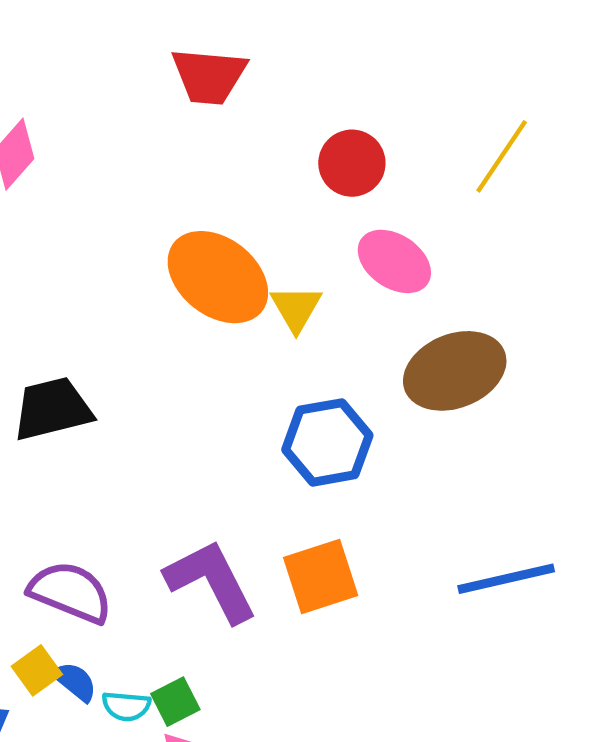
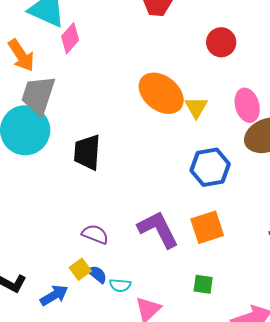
pink ellipse: (394, 261) -> (247, 105), moved, turned 40
black trapezoid: (53, 409) -> (87, 152), turned -72
purple semicircle: (70, 592) -> (95, 234), size x0.7
green square: (175, 702) -> (203, 284), moved, turned 35

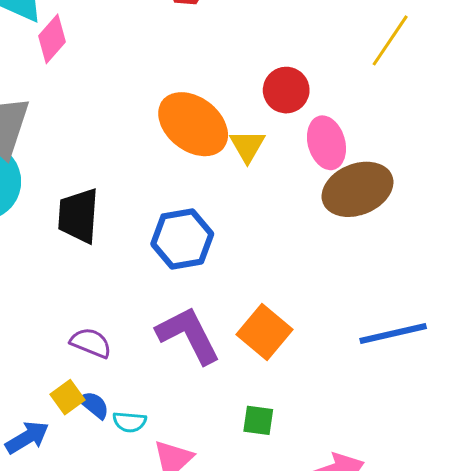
red circle: (221, 42) -> (286, 90), moved
blue hexagon: (210, 167) -> (182, 239), moved
orange square: (207, 227) -> (264, 332), turned -32

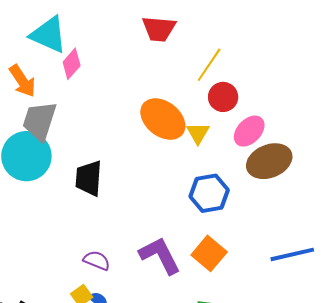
yellow line: (390, 40) -> (209, 65), moved
pink ellipse: (326, 143) -> (249, 131), turned 60
blue hexagon: (182, 239) -> (209, 193), moved

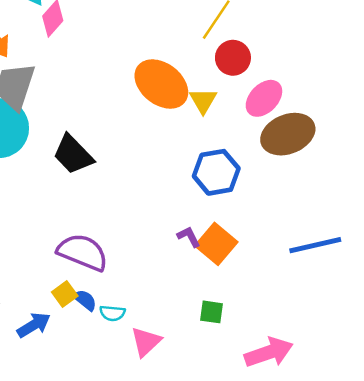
black trapezoid: (89, 178) -> (73, 154), turned -48
purple L-shape: (160, 255) -> (189, 237), moved, size x0.5
purple semicircle: (97, 260) -> (83, 252), size x1.6

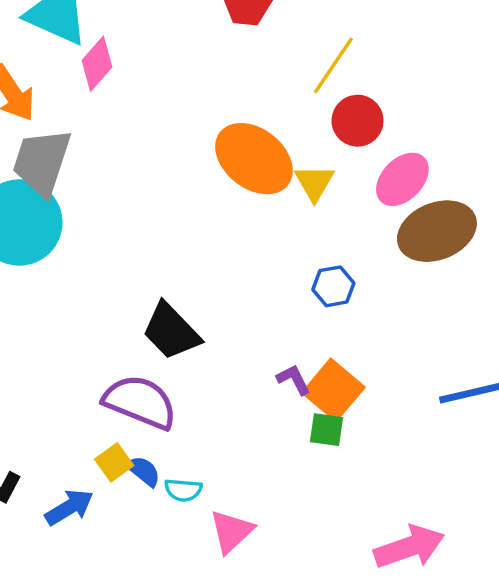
black trapezoid: (73, 154) -> (171, 331), moved
blue hexagon: (216, 172) -> (333, 286), size x0.6
green square: (211, 312) -> (326, 430), moved

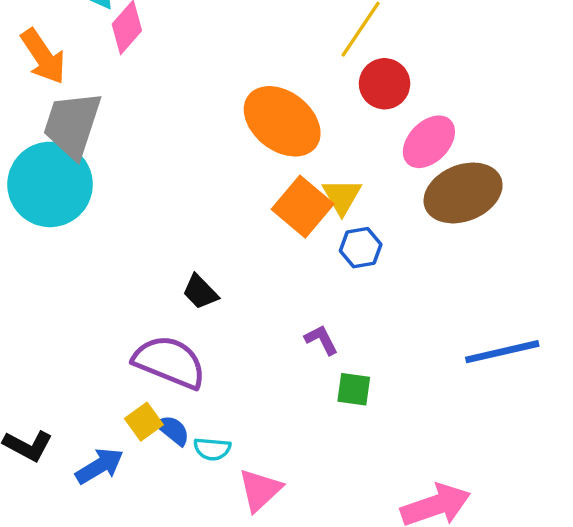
yellow triangle: (314, 183) -> (342, 196), moved
black trapezoid: (171, 331) -> (200, 292), size x0.6
orange square: (333, 390) -> (303, 207), moved

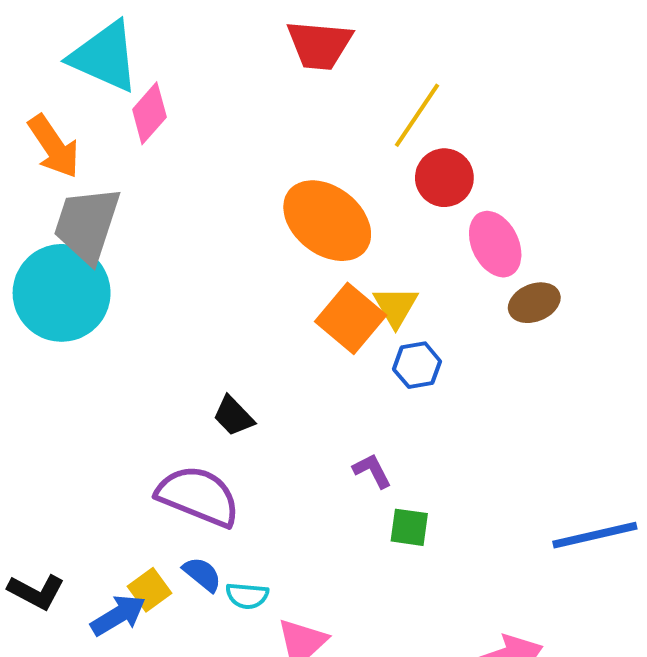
pink ellipse: (429, 142) -> (495, 244), turned -70
brown ellipse: (463, 193) -> (534, 303), size x0.6
blue line: (502, 352) -> (595, 535), moved
yellow square: (144, 422) -> (149, 590), moved

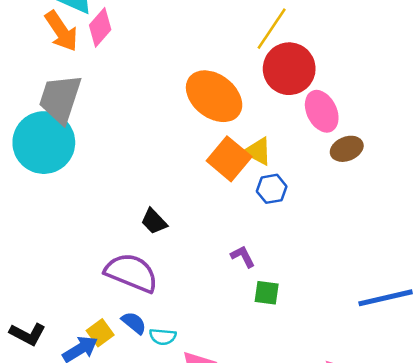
orange arrow: (54, 146) -> (61, 31), moved
red circle: (444, 178) -> (289, 69), size x1.4
yellow triangle: (396, 307) -> (258, 151), turned -32

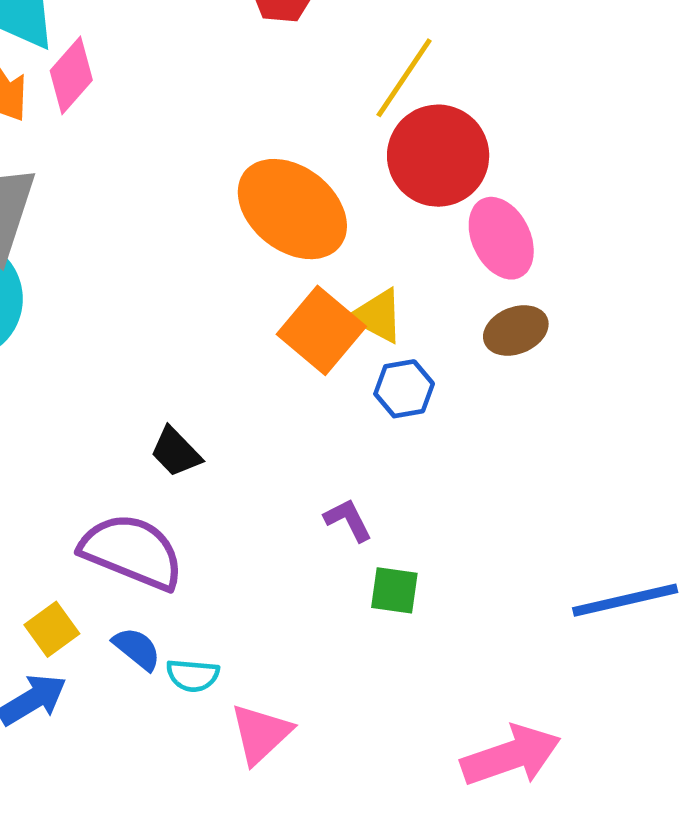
brown ellipse: (347, 149) -> (516, 330), moved
yellow square: (100, 333) -> (52, 629), moved

